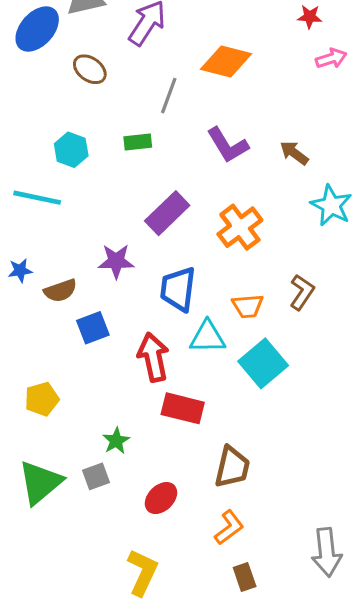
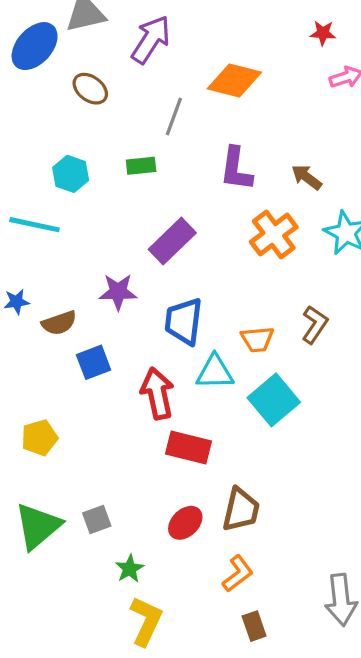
purple L-shape: (228, 145) -> (236, 169), turned 39
orange cross: (240, 227) -> (274, 234), moved
green star: (116, 441) -> (130, 569), moved
red ellipse: (161, 498) -> (185, 523), moved

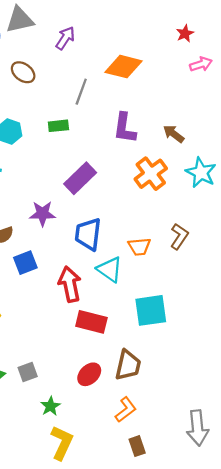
red star: (323, 33) -> (185, 33), turned -30
purple arrow: (151, 40) -> (65, 38), size x0.7
cyan triangle: (215, 372) -> (110, 269), turned 36
cyan square: (274, 400) -> (151, 310), moved, turned 32

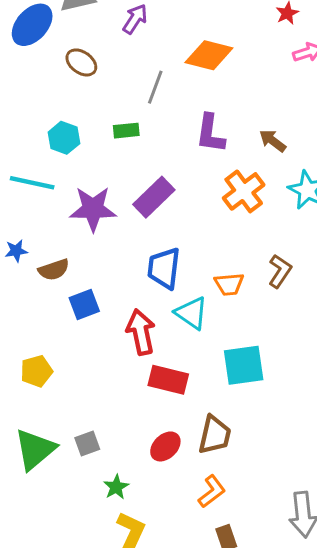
purple star: (42, 214) -> (93, 209), moved, size x1.4

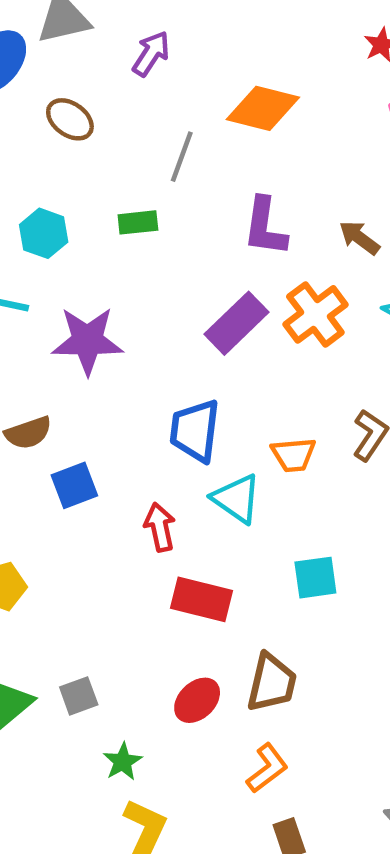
purple rectangle: (154, 197) -> (237, 323), moved
red arrow: (141, 332) -> (160, 527), size x0.7
cyan square: (244, 365) -> (315, 578), size x0.7

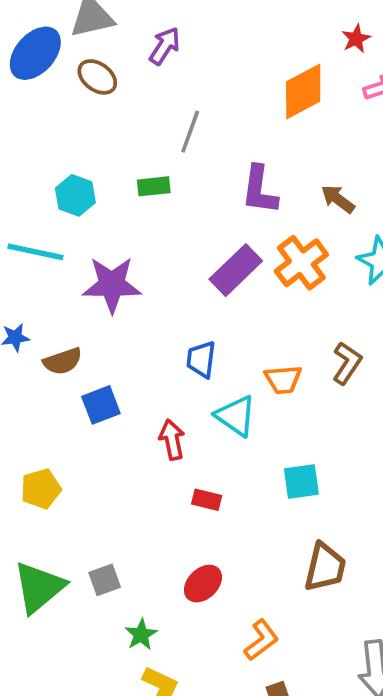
orange diamond: (263, 108) -> (303, 92), moved, turned -42
brown ellipse: (70, 119) -> (97, 77), moved
blue trapezoid: (195, 431) -> (201, 359), size x0.7
red rectangle: (201, 599) -> (207, 500), size x0.6
brown trapezoid: (272, 683) -> (325, 567), moved

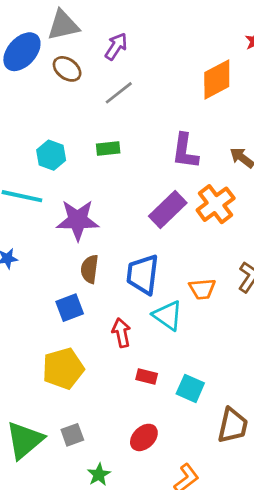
gray line: (190, 132) -> (119, 93), moved, turned 32
blue trapezoid: (201, 359) -> (143, 274), size x1.5
brown semicircle: (63, 361) -> (90, 269), moved, turned 116
cyan square: (301, 482) -> (190, 388), moved, turned 32
yellow pentagon: (41, 489) -> (63, 369), moved, size x1.4

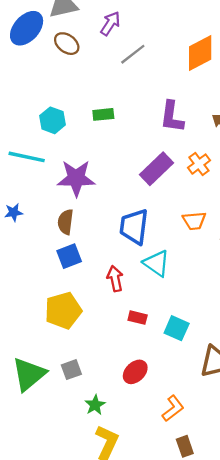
gray line: (119, 93) -> (133, 54), moved
orange cross: (216, 204) -> (199, 164), size x0.7
brown semicircle: (90, 269) -> (66, 222), moved
orange trapezoid: (202, 289) -> (194, 221), moved

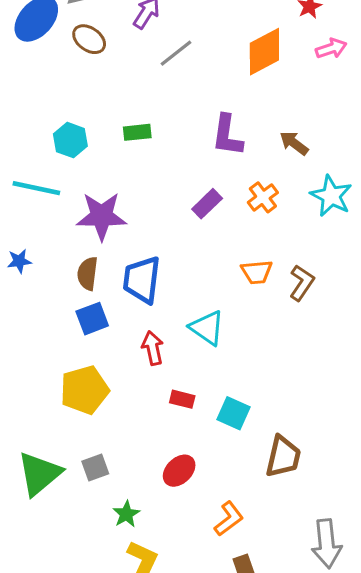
purple rectangle: (156, 169) -> (207, 204), size x0.7
blue trapezoid: (134, 227) -> (142, 280), moved

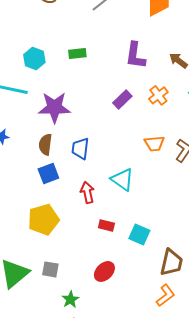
blue trapezoid: (142, 280) -> (80, 148), size x0.7
gray square: (95, 468) -> (50, 269), turned 30
orange L-shape: (229, 519) -> (165, 295), moved

